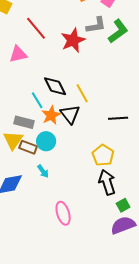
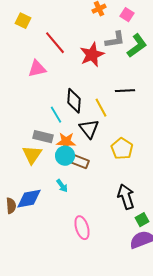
black diamond: (55, 86) -> (74, 101), turned 30
orange star: (51, 115) -> (66, 142), moved, turned 30
black line: (118, 118) -> (125, 91), moved
brown rectangle: (28, 147) -> (80, 162), moved
yellow pentagon: (103, 155) -> (122, 149), moved

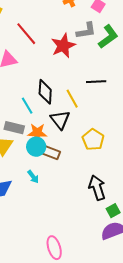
pink ellipse: (82, 228) -> (54, 248), moved

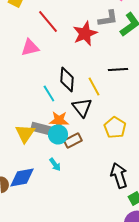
gray rectangle: (14, 128) -> (41, 128), moved
brown rectangle: (51, 153) -> (73, 140), turned -48

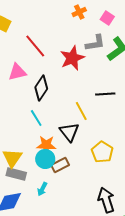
black diamond: (67, 80) -> (41, 88), moved, turned 30
gray rectangle: (41, 128) -> (16, 174), moved
cyan arrow: (55, 164) -> (42, 189), turned 64

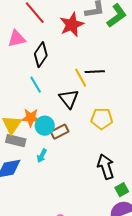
black line: (105, 94) -> (95, 72), moved
orange star: (46, 145) -> (31, 118), moved
yellow pentagon: (102, 152) -> (102, 119), turned -30

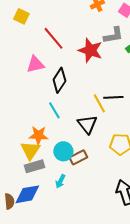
red star: (72, 25) -> (90, 50), turned -30
orange star: (31, 118) -> (38, 135), moved
gray rectangle: (16, 141) -> (34, 166), turned -30

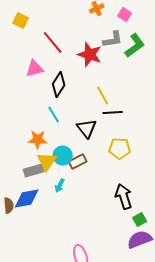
black line: (113, 97) -> (113, 112), moved
yellow line: (99, 103) -> (103, 96), moved
yellow triangle: (30, 150) -> (47, 162), moved

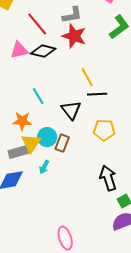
gray L-shape: (113, 40) -> (72, 15), moved
black diamond: (59, 84) -> (43, 51), moved, turned 70
brown rectangle: (78, 162) -> (62, 143), turned -42

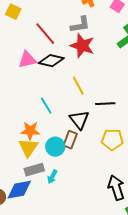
yellow line: (87, 77) -> (78, 86), moved
yellow triangle: (31, 143) -> (28, 148), moved
brown rectangle: (62, 143) -> (70, 140), moved
gray rectangle: (18, 152) -> (34, 170), moved

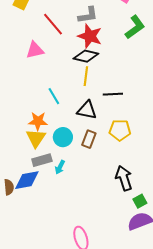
black diamond: (51, 61) -> (86, 56), moved
yellow line: (78, 86) -> (86, 76), turned 36
black triangle: (79, 120) -> (87, 110), turned -40
brown rectangle: (70, 140) -> (89, 139), moved

